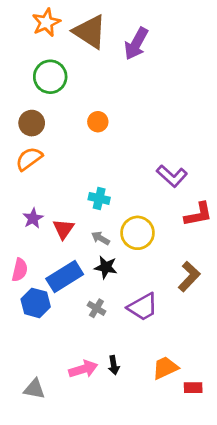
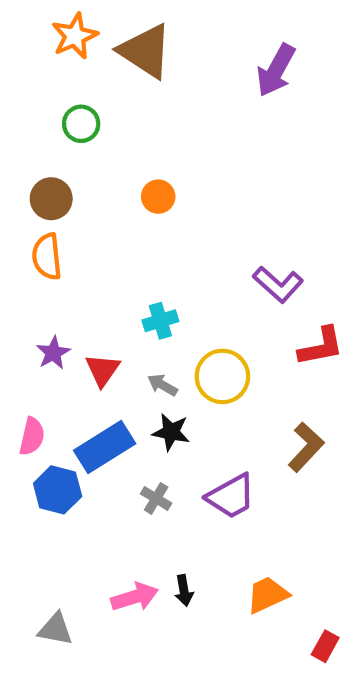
purple arrow: (136, 44) -> (276, 70), moved
green circle: (50, 77) -> (81, 124), size x0.7
orange semicircle: (29, 159) -> (47, 257), turned -60
cyan cross: (99, 198) -> (160, 321), turned -30
red rectangle: (193, 388) -> (325, 646), moved, turned -60

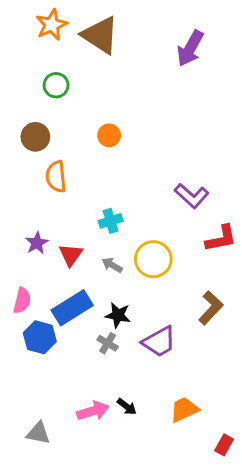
orange semicircle: (47, 257) -> (56, 177), moved
black star: (171, 432) -> (118, 315), moved
black arrow: (184, 591) -> (127, 407), turned -42

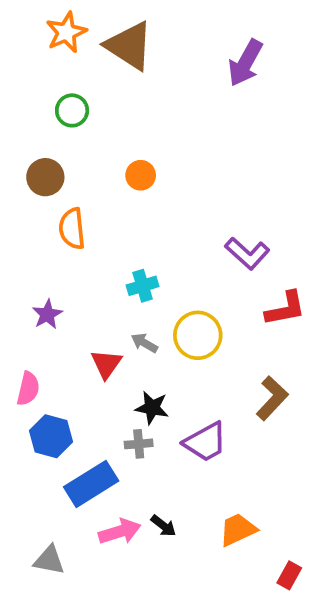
red triangle: (71, 255) -> (106, 364), moved
blue rectangle: (72, 308) -> (91, 484), moved
gray cross: (108, 343) -> (139, 444), turned -36

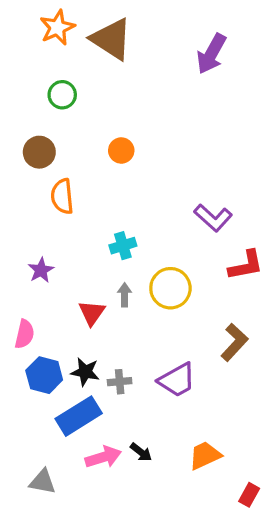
gray arrow: (144, 343) -> (125, 295), turned 60
black star: (152, 408) -> (85, 372), moved

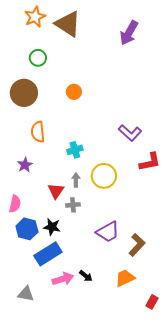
brown circle: (39, 152) -> (24, 93), size x1.4
orange semicircle: (62, 196) -> (38, 132), moved
brown L-shape: (234, 342) -> (137, 245), moved
gray cross: (120, 382) -> (73, 205), moved

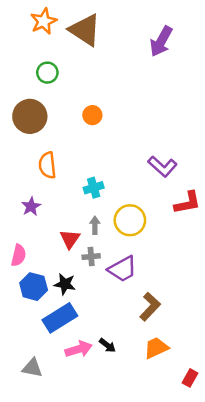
purple trapezoid: (108, 232) -> (122, 269), moved
brown L-shape: (137, 245) -> (150, 307), moved

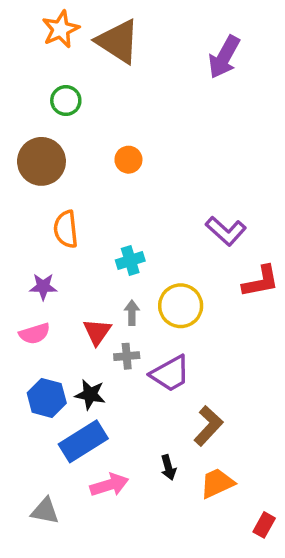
purple star: (31, 206) -> (43, 287), turned 30
pink semicircle: (19, 255) -> (35, 334), moved, turned 60
black arrow: (107, 345) -> (168, 467), moved, turned 36

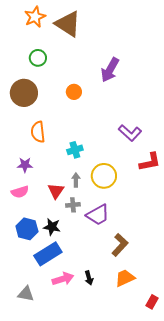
purple arrow: (224, 57) -> (110, 70), moved
black arrow: (168, 467) -> (89, 278), moved

